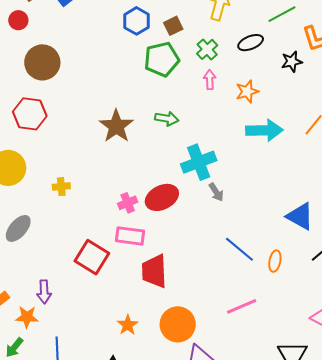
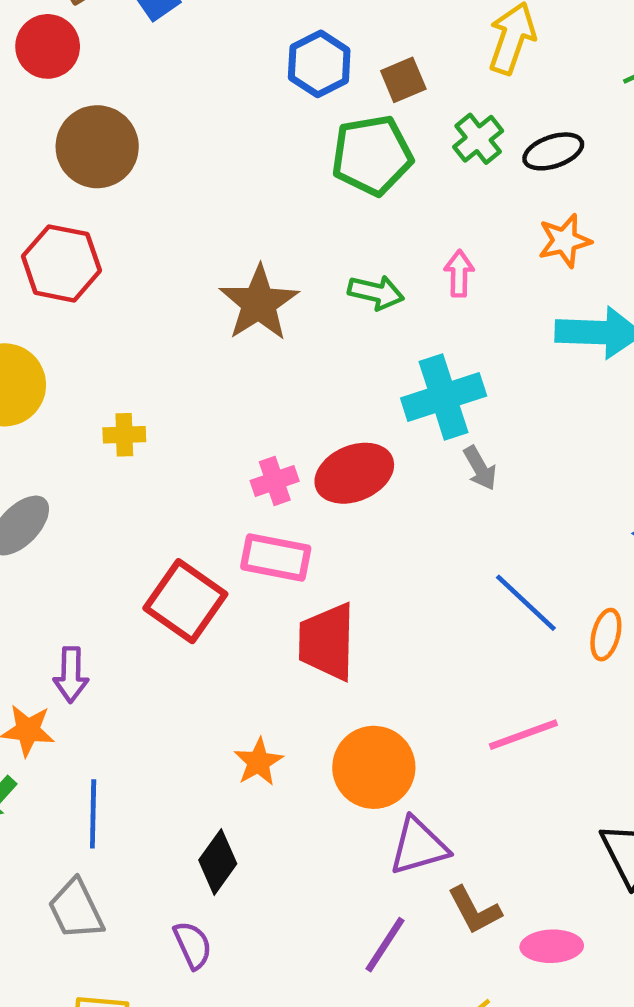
red circle: (18, 20) -> (48, 46), size x1.4
black ellipse: (251, 43) -> (553, 151), moved
pink arrow: (210, 80) -> (459, 273), moved

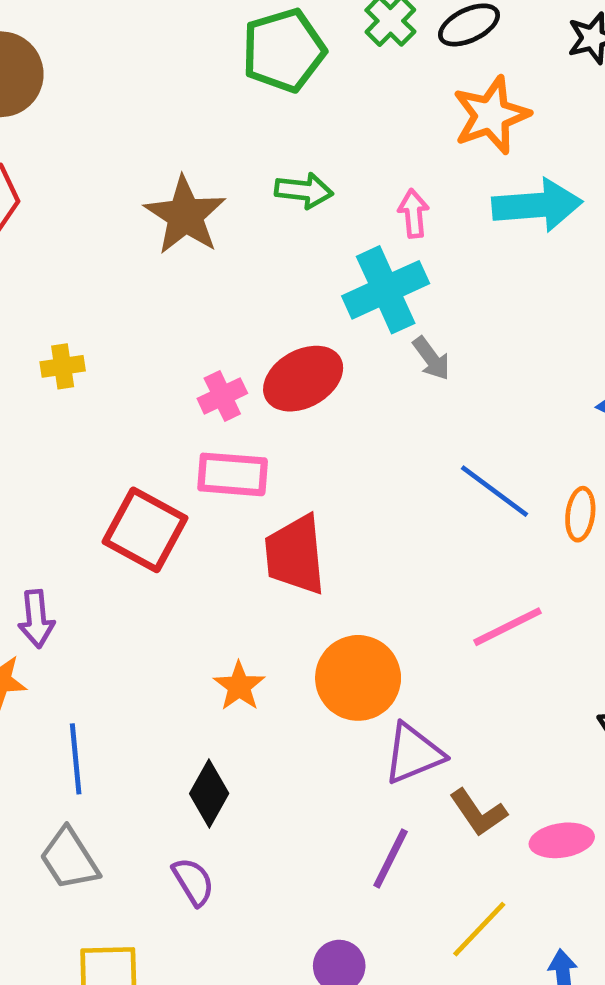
orange star: (565, 241) -> (491, 115), size x1.4
pink arrow: (459, 273) -> (413, 213), moved

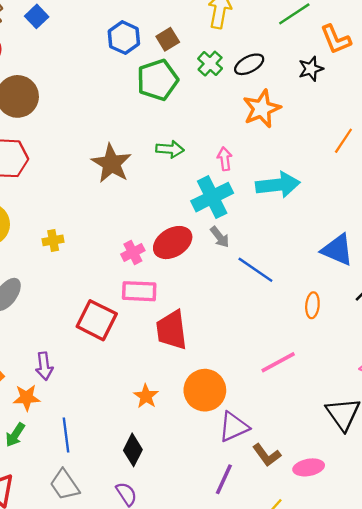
cyan arrow: (537, 205) -> (278, 185), moved
gray arrow: (431, 358) -> (220, 237), moved
blue line: (494, 491) -> (255, 270), moved

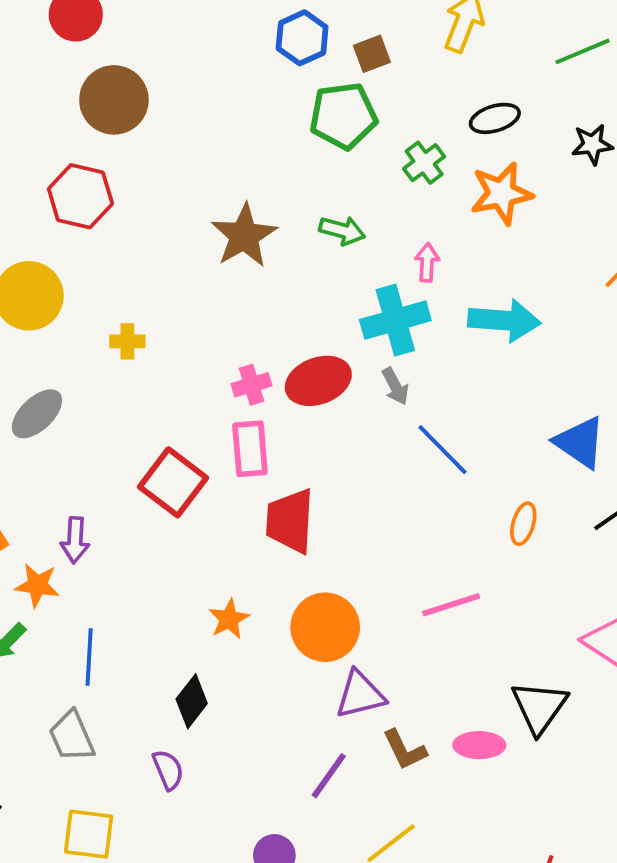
green cross: (210, 64) -> (424, 163), moved
pink rectangle: (139, 291) -> (250, 449), turned 72
pink ellipse: (309, 467) -> (479, 745), moved

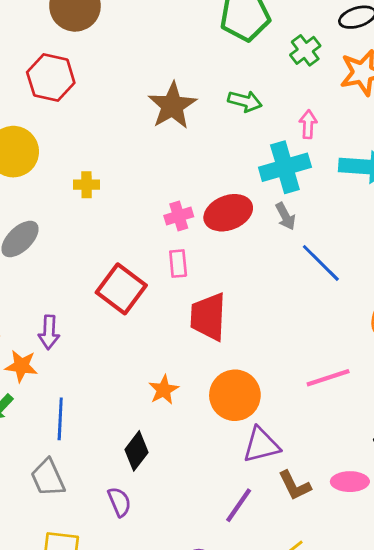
pink rectangle: (250, 449) -> (178, 264), size x0.7

